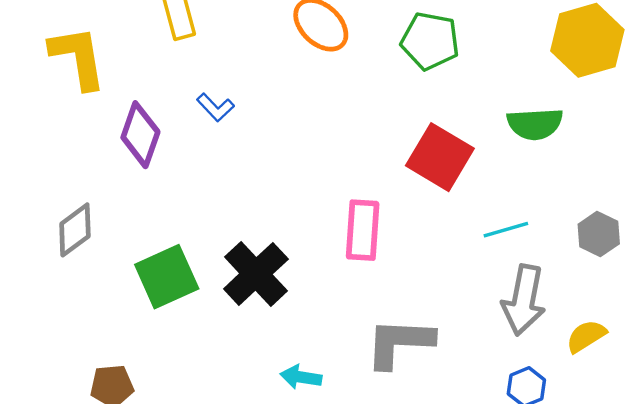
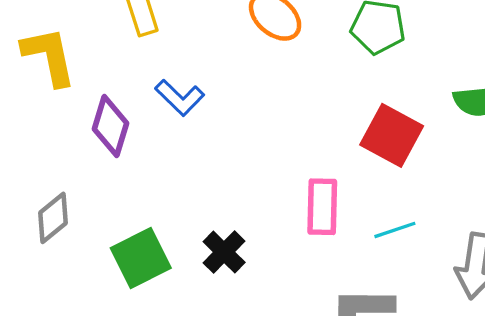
blue L-shape: (215, 107) -> (180, 98), size x1.4
cyan line: (506, 230) -> (395, 230), moved
black cross: (256, 274) -> (224, 252), size x0.7

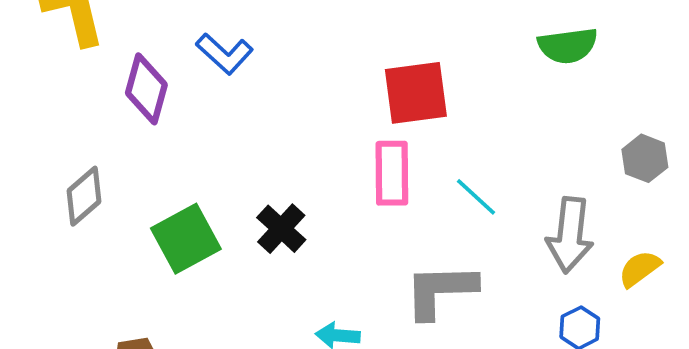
red square: (392, 135) -> (416, 93), moved, turned -34
cyan line: (395, 230) -> (476, 197), turned 63

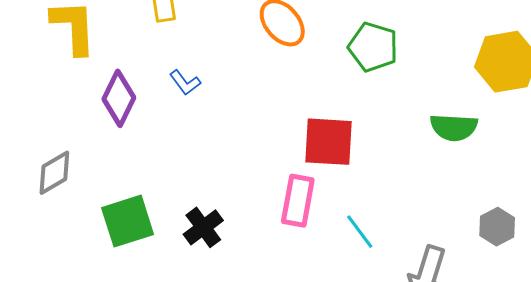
blue L-shape: (225, 54) -> (185, 83), size x0.7

